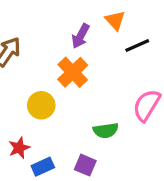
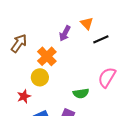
orange cross: (73, 72) -> (47, 56), moved
red star: (19, 148) -> (24, 96), moved

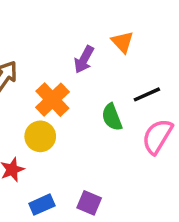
black line: (101, 39) -> (147, 94), moved
green semicircle: (81, 93) -> (112, 117), moved, turned 77

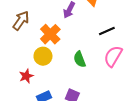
green semicircle: (112, 117) -> (80, 59), moved

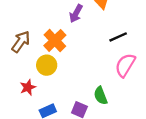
brown arrow: (21, 21) -> (21, 42), moved
green semicircle: (80, 59) -> (101, 96), moved

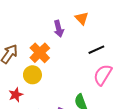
purple arrow: (76, 14) -> (59, 29), turned -42

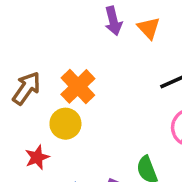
purple arrow: (59, 29) -> (113, 21), moved

